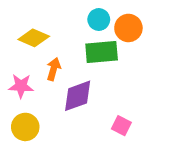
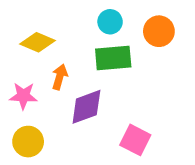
orange circle: (128, 28) -> (159, 31), moved
pink square: (121, 126) -> (135, 140), size x1.4

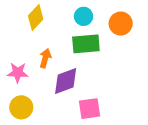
yellow diamond: (38, 42) -> (36, 18), moved, turned -70
pink square: (135, 140) -> (90, 109), moved, turned -35

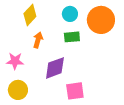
orange circle: (121, 24) -> (101, 20), size x1.4
green rectangle: (86, 44) -> (72, 37), size x0.7
orange arrow: (45, 58) -> (38, 40), moved

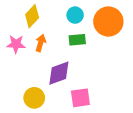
pink star: (15, 61) -> (16, 44), moved
yellow circle: (18, 90) -> (34, 98), moved

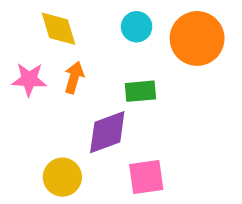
yellow diamond: (32, 16) -> (58, 29), turned -60
green rectangle: (77, 40) -> (140, 91), moved

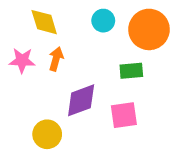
green rectangle: (140, 91) -> (131, 71), moved
pink square: (146, 177) -> (124, 115), moved

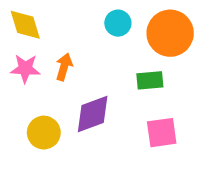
yellow diamond: (44, 22) -> (25, 25), moved
pink square: (124, 115) -> (162, 133), moved
yellow circle: (47, 134) -> (44, 133), moved

